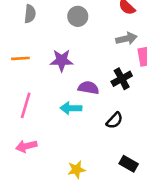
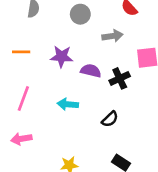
gray arrow: (126, 39) -> (112, 36), moved
purple semicircle: (88, 88) -> (91, 71), moved

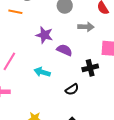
orange line: (21, 52) -> (15, 12), moved
black cross: (120, 78) -> (90, 68), moved

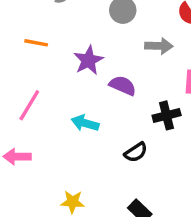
orange line: (15, 12) -> (36, 43), moved
purple star: (44, 35) -> (88, 60), turned 30

